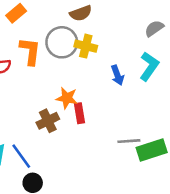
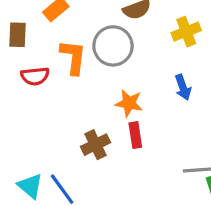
yellow cross: (86, 46) -> (186, 32), moved, turned -35
orange star: (67, 98) -> (129, 103), moved

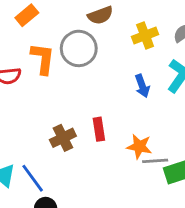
orange star: (129, 103) -> (139, 146), moved

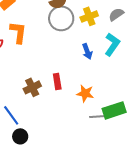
gray circle: (79, 48) -> (61, 18), moved
gray line: (155, 161) -> (98, 116), moved

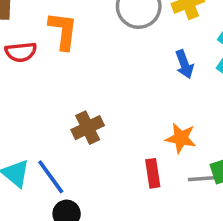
red rectangle: (57, 81) -> (153, 173), moved

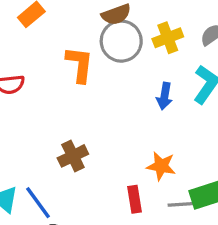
orange L-shape: (63, 31) -> (80, 64), moved
blue arrow: (184, 64) -> (164, 96), turned 30

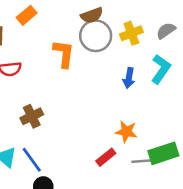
brown cross: (73, 156) -> (32, 116), moved
red rectangle: (135, 199) -> (106, 157), turned 60

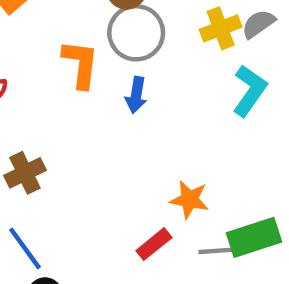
yellow cross: (131, 33) -> (221, 28), moved
blue arrow: (129, 78) -> (136, 95), moved

